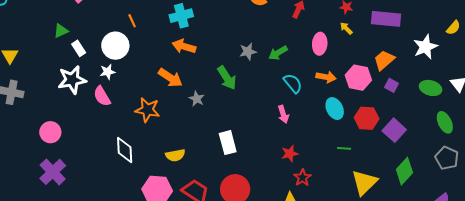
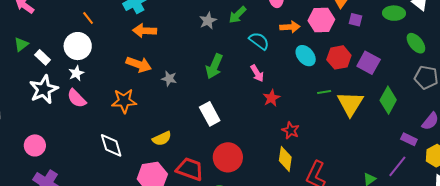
green arrow: (227, 78) -> (214, 66), moved, turned 70
red star: (290, 154) -> (271, 98), moved
yellow triangle: (364, 183) -> (350, 104), moved

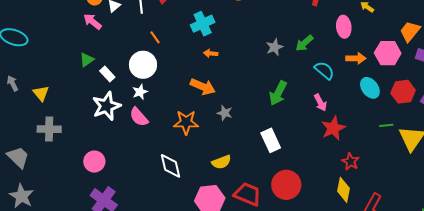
orange arrow: (145, 31) -> (211, 53), size x0.6
gray star: (169, 79) -> (225, 113), moved
red star: (271, 98) -> (333, 128), size x1.4

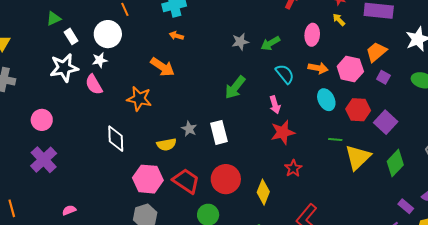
gray star: (225, 113) -> (189, 129), moved
yellow diamond: (343, 190) -> (263, 192), moved

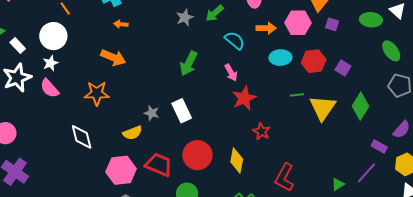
cyan ellipse: (326, 100) -> (280, 58), turned -55
purple square: (386, 122) -> (343, 68), size x0.7

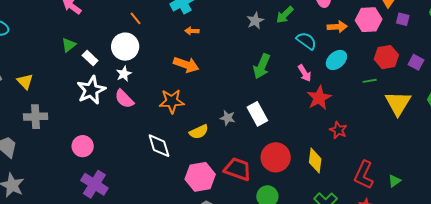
cyan ellipse: (280, 58) -> (336, 60), moved, turned -35
green line: (297, 95) -> (370, 81), moved
yellow semicircle: (132, 133) -> (199, 132), moved
green triangle: (338, 184) -> (395, 181), moved

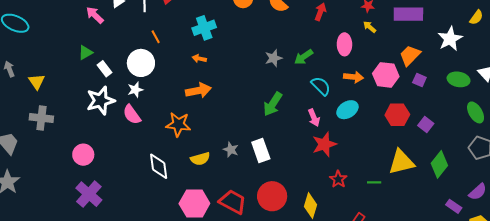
orange arrow: (192, 31) -> (199, 59), moved
orange arrow: (186, 65) -> (198, 91), turned -40
green line: (370, 81) -> (374, 182), moved
yellow triangle: (398, 103) -> (401, 162), turned 36

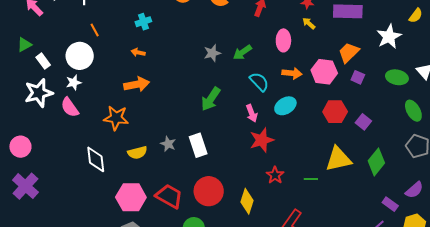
cyan cross: (204, 28) -> (143, 22), size x0.7

